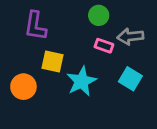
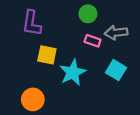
orange circle: (23, 87) -> (33, 99), moved

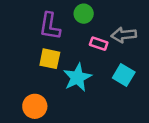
green circle: (88, 14) -> (84, 14), moved
purple L-shape: (32, 23) -> (50, 26), moved

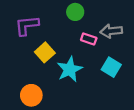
purple L-shape: (50, 26) -> (27, 25), moved, turned 75
yellow square: (50, 59) -> (45, 52), turned 36

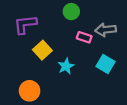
cyan star: (70, 69) -> (66, 66), size x0.7

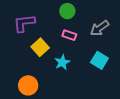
gray arrow: (106, 30) -> (99, 28), turned -30
pink rectangle: (84, 37) -> (69, 35), moved

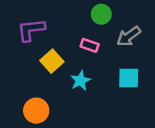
green circle: (67, 11) -> (101, 14), moved
cyan square: (99, 60) -> (129, 78), turned -30

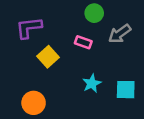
cyan square: (129, 78) -> (126, 90), moved
cyan star: (80, 81) -> (92, 83), moved

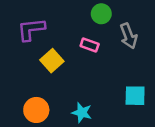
gray arrow: (120, 34) -> (129, 36), turned -75
cyan star: (92, 83) -> (82, 113), moved, turned -30

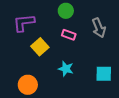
green circle: (101, 14) -> (66, 11), moved
cyan star: (82, 113) -> (66, 69), moved

